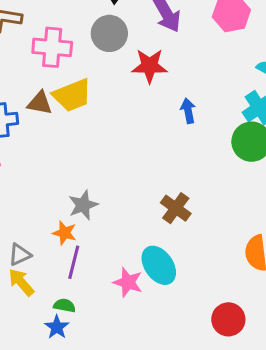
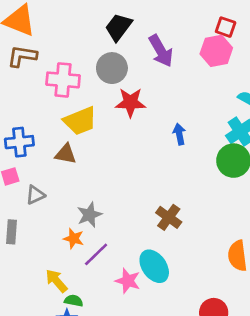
red star: (150, 66) -> (130, 102), moved
brown triangle: (40, 103) -> (66, 154), moved
gray triangle: (20, 254) -> (35, 195), moved
purple line: (74, 262) -> (96, 254), moved, turned 32
yellow arrow: (21, 282) -> (56, 281), moved

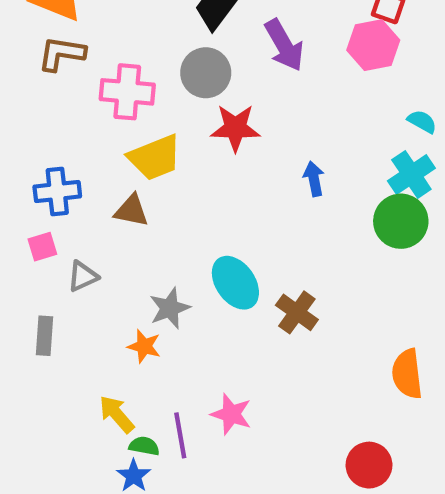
purple line: (96, 254) -> (180, 435), moved, turned -56
cyan ellipse: (154, 266) -> (235, 283), moved

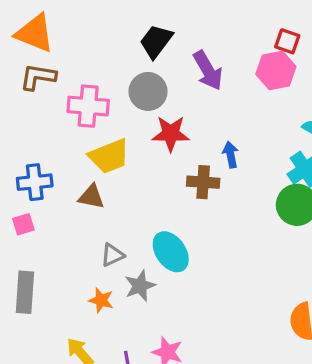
blue arrow: (314, 179) -> (231, 155), moved
gray triangle: (83, 276) -> (112, 255), moved
gray star: (170, 308) -> (140, 286), moved
brown cross: (297, 312) -> (203, 182), moved, turned -32
gray rectangle: (45, 336) -> (25, 292), size x1.4

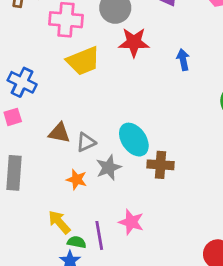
blue cross: (35, 182) -> (22, 82), turned 32
brown cross: (203, 182) -> (160, 165), moved
brown triangle: (91, 197) -> (59, 133), moved

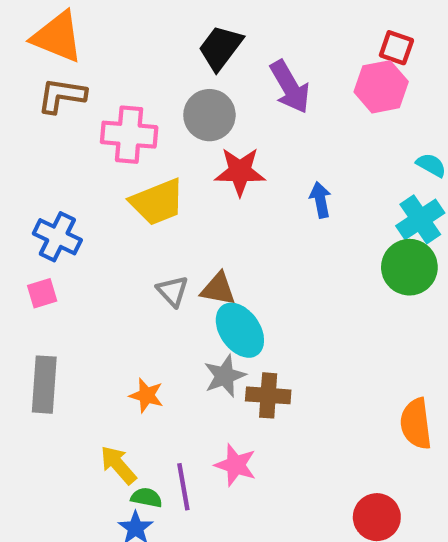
brown triangle: (59, 133) -> (218, 289), moved
gray triangle: (86, 142) -> (173, 291), moved, turned -48
brown cross: (160, 165) -> (268, 395), moved
gray star: (109, 168) -> (225, 376), moved

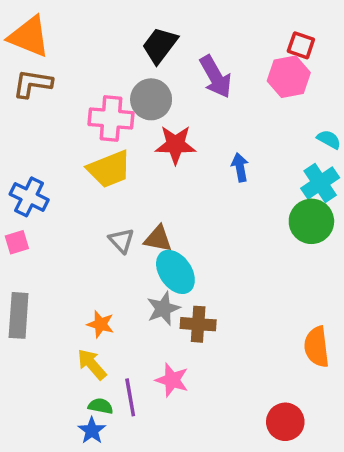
pink cross: (129, 135) -> (111, 119), moved
yellow arrow: (118, 465) -> (92, 364), moved

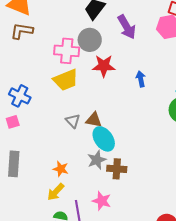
yellow arrow: (92, 364) -> (56, 192), turned -96

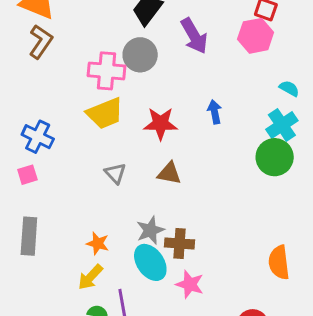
brown L-shape: (22, 31) -> (41, 42), turned 115
red star: (104, 66) -> (161, 124), moved
brown triangle: (94, 120) -> (169, 173), moved
cyan ellipse: (104, 139) -> (150, 262), moved
pink star: (102, 201) -> (190, 284), moved

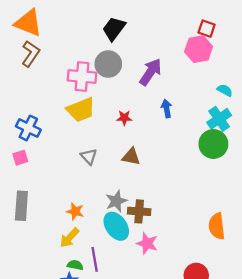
purple arrow: (194, 36) -> (151, 72), moved, turned -116
red star: (161, 124) -> (124, 118), size x0.6

